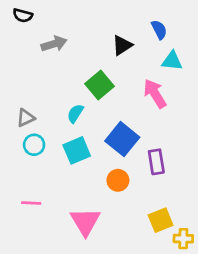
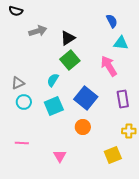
black triangle: (122, 45) -> (68, 38), moved
purple rectangle: (156, 162) -> (123, 99), moved
pink triangle: (85, 222) -> (60, 156), size x0.6
yellow cross: (183, 239) -> (129, 131), moved

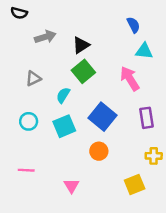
gray triangle: (18, 83) -> (33, 79), moved

